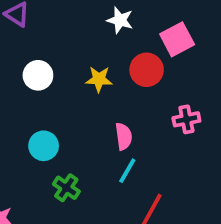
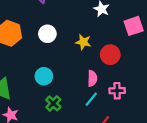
red circle: (147, 70) -> (110, 55), moved
pink cross: (186, 119) -> (117, 91), moved

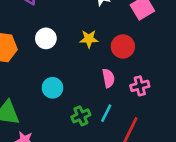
cyan line: (91, 99) -> (106, 113), moved
green cross: (53, 103) -> (81, 116), moved, turned 35

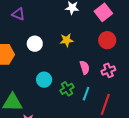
red circle: (123, 46) -> (107, 40), moved
green cross: (81, 116) -> (67, 89), moved

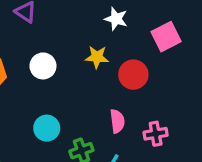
yellow star: (67, 40) -> (97, 57), moved
red circle: (107, 40) -> (133, 75), moved

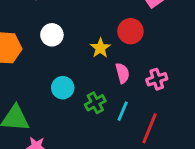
yellow star: (97, 57) -> (100, 48), moved, turned -30

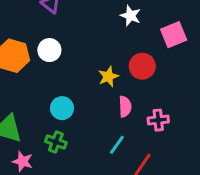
white circle: (52, 35) -> (49, 50), moved
green cross: (95, 103) -> (56, 142), moved, turned 36

